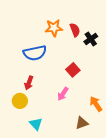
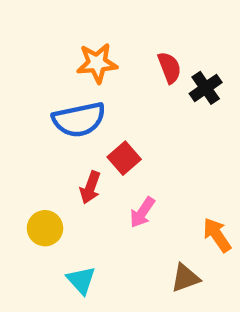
orange star: (54, 28) -> (97, 63), moved
red square: (73, 70) -> (124, 158), moved
red arrow: (29, 83) -> (90, 187), moved

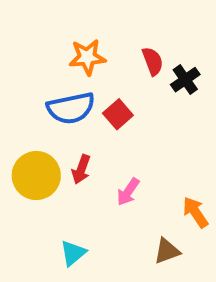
red square: (124, 158) -> (118, 114), moved
yellow circle: (45, 228) -> (36, 176), moved, size x1.5
cyan triangle: (81, 280) -> (73, 253), turned 32

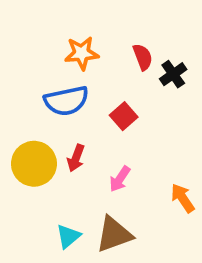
red square: (118, 114) -> (124, 116), moved
brown triangle: (167, 251) -> (114, 234), moved, size x1.5

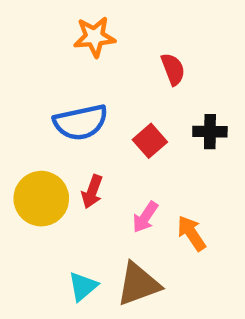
orange star: (82, 53) -> (94, 37), moved
black cross: (173, 74) -> (210, 132), moved, turned 36
orange arrow: (183, 198) -> (191, 233), moved

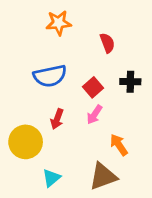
yellow circle: (41, 199) -> (26, 142), moved
pink arrow: (145, 217) -> (94, 115), moved
brown triangle: (138, 284) -> (103, 176), moved

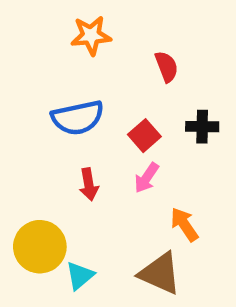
red arrow: (57, 119) -> (89, 184), turned -30
yellow circle: (26, 142) -> (40, 247), moved
brown triangle: (103, 176) -> (160, 273), turned 44

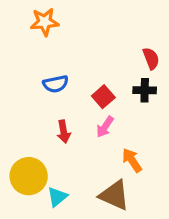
orange star: (91, 35) -> (45, 22), moved
red semicircle: (167, 67) -> (151, 58), moved
blue semicircle: (78, 118) -> (56, 84), size x0.7

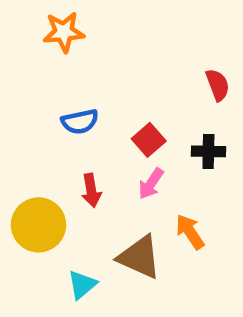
black cross: (145, 90) -> (208, 151), moved
yellow circle: (29, 176) -> (38, 225), moved
brown triangle: (114, 195) -> (140, 257), moved

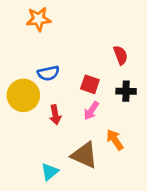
red semicircle: (218, 85) -> (120, 55), moved
red square: (149, 140) -> (90, 84), turned -30
yellow circle: (38, 225) -> (23, 95), moved

